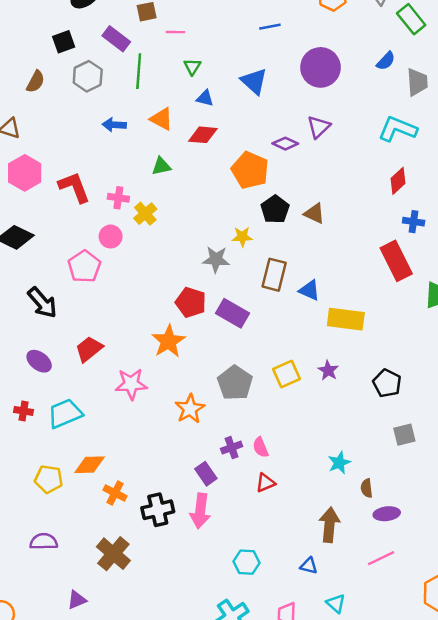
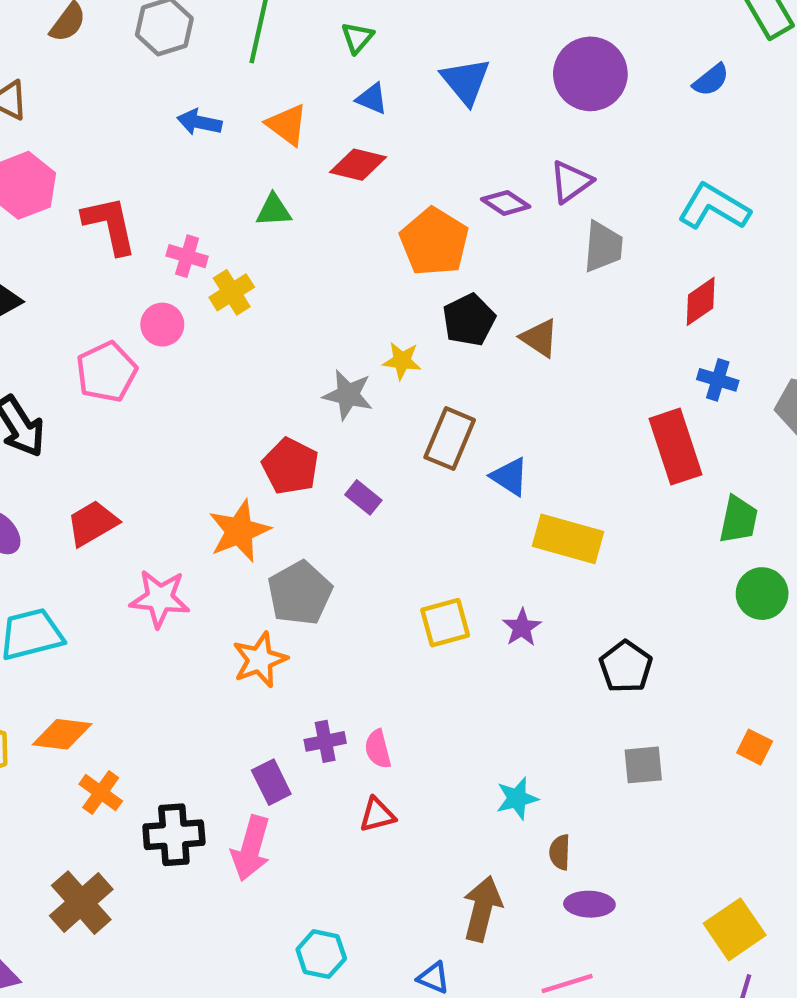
gray trapezoid: (417, 82) -> (603, 247), moved
purple rectangle: (233, 313) -> (363, 497), size x0.6
gray pentagon: (235, 383) -> (300, 593), moved

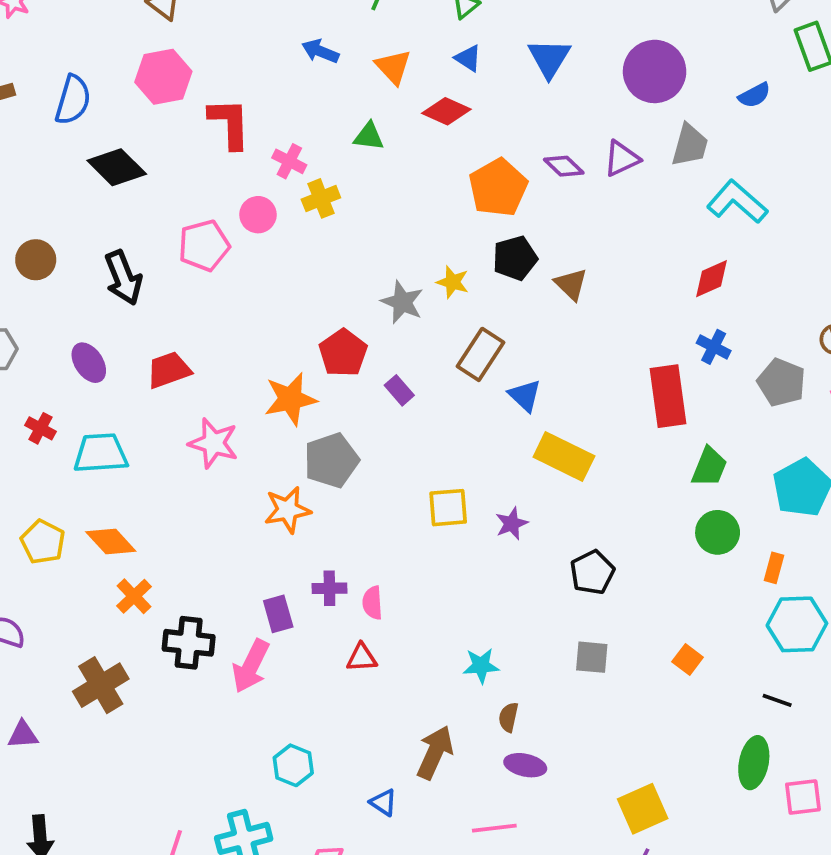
gray trapezoid: (603, 247) -> (690, 145), moved
orange diamond: (62, 734) -> (111, 542), turned 30

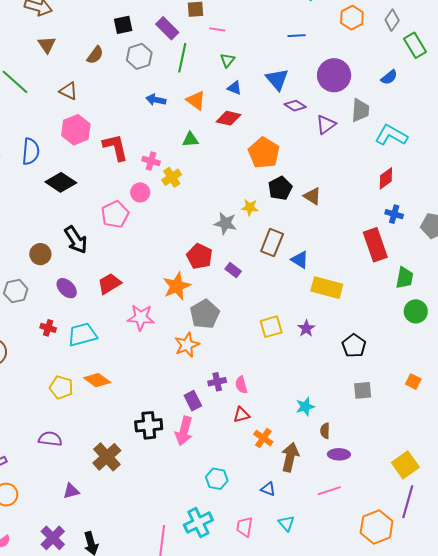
purple diamond: (564, 166) -> (295, 106), moved
brown circle: (36, 260) -> (40, 254), moved
orange cross: (134, 596) -> (263, 438), moved

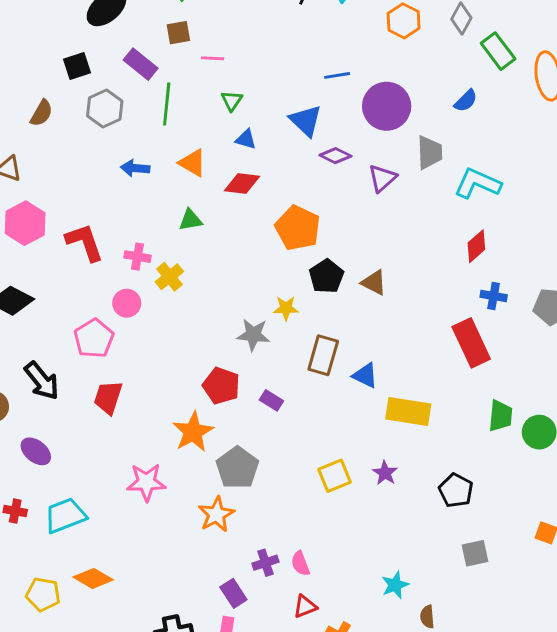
blue line: (297, 36) -> (337, 75), moved
green trapezoid: (404, 278) -> (500, 416), moved
red trapezoid: (110, 284) -> (108, 397), moved, turned -35

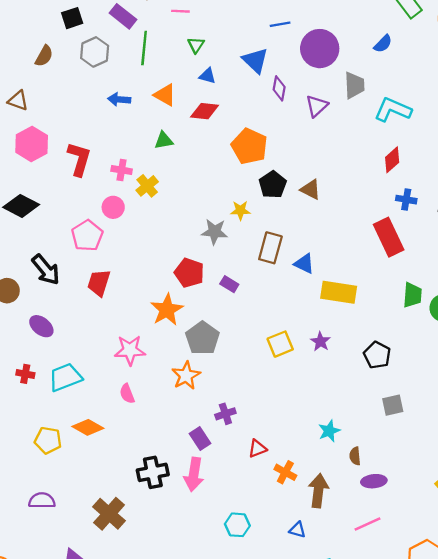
purple diamond: (335, 156) -> (279, 88), turned 75
red L-shape: (85, 242) -> (79, 159), turned 36
pink semicircle: (300, 563) -> (127, 394), moved

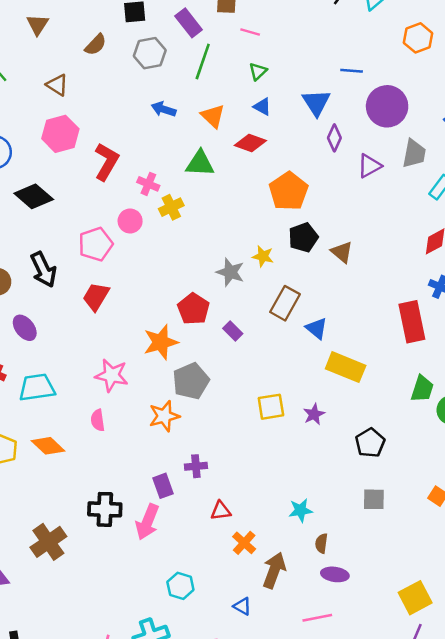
green triangle: (164, 140) -> (200, 164), size x1.4

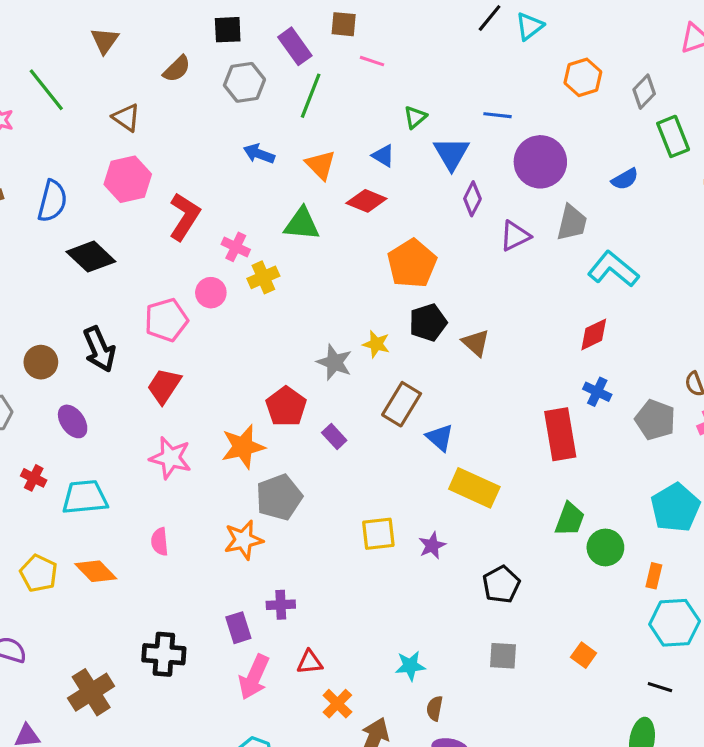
green triangle: (258, 71) -> (415, 117), moved
pink star: (112, 375) -> (170, 458), moved
pink arrow: (147, 522) -> (254, 677), moved

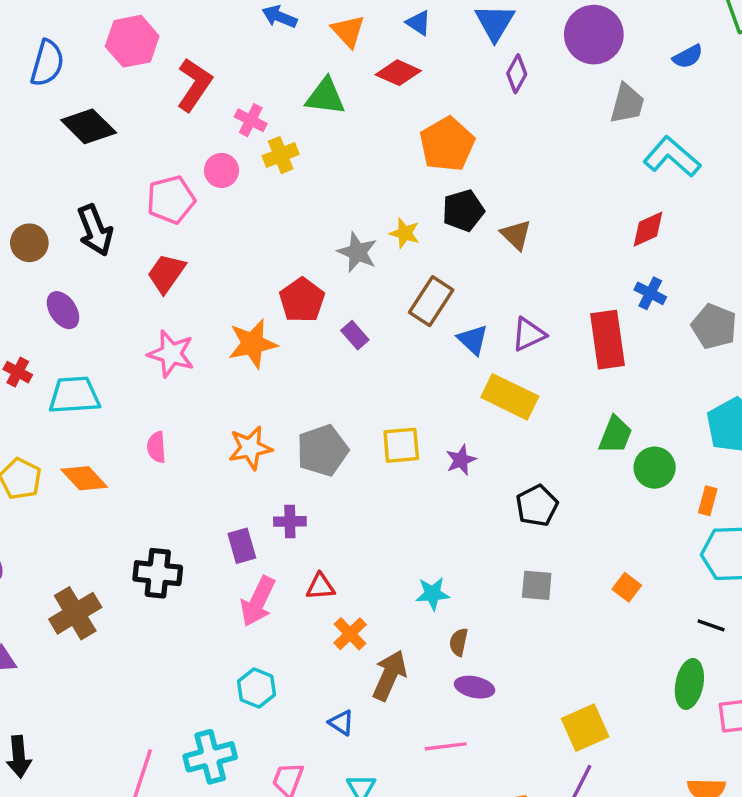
purple triangle: (515, 236) -> (529, 334), moved
gray pentagon: (279, 497) -> (322, 450), moved

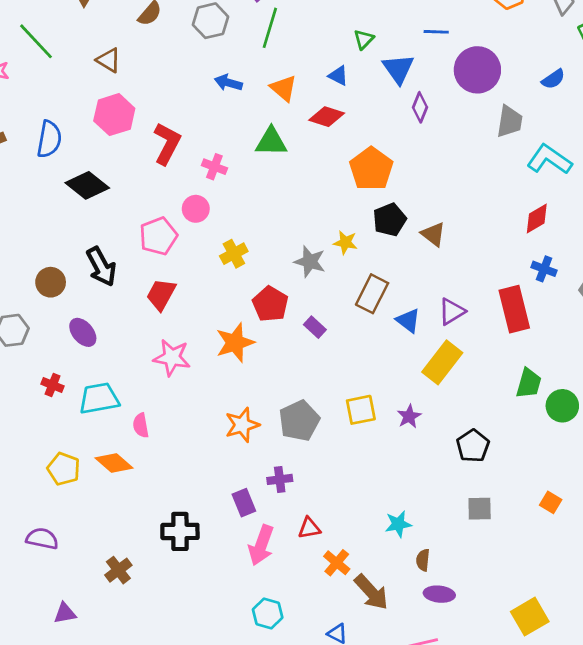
yellow cross: (281, 155) -> (234, 254), moved
yellow rectangle: (510, 397) -> (442, 362), turned -72
pink semicircle: (156, 447) -> (141, 425), moved
brown cross: (75, 613) -> (118, 570), size x0.7
brown arrow: (390, 675) -> (371, 592), turned 120

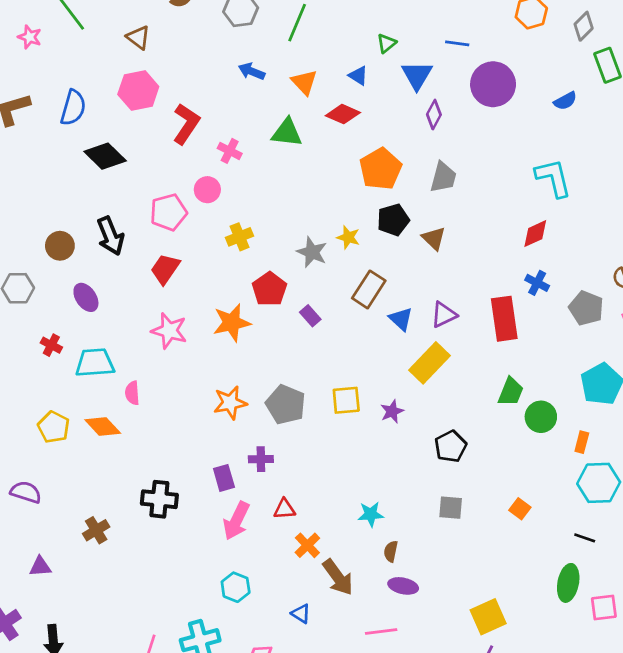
gray trapezoid: (510, 121) -> (443, 177), moved
cyan L-shape: (549, 159) -> (553, 178), turned 36
gray pentagon: (299, 421) -> (286, 404), turned -30

